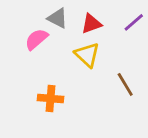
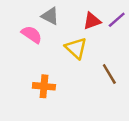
red triangle: (91, 24) -> (92, 21), moved
pink semicircle: (36, 39) -> (32, 35), turned 75

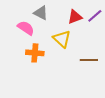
brown line: (109, 74) -> (89, 60), turned -60
orange cross: (44, 86) -> (35, 53), moved

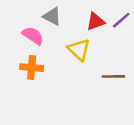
orange cross: (35, 53) -> (32, 68), moved

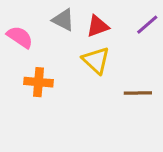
red triangle: (96, 21) -> (98, 26), moved
pink semicircle: (33, 36) -> (20, 37), moved

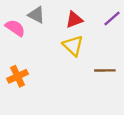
gray triangle: (63, 20) -> (36, 15), moved
orange cross: (39, 82) -> (18, 76), moved, turned -30

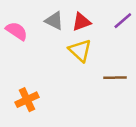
gray triangle: (36, 15) -> (54, 21), moved
orange cross: (18, 76) -> (27, 100), moved

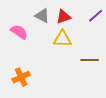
pink semicircle: (17, 31) -> (19, 32), moved
yellow triangle: (80, 50) -> (62, 39), turned -42

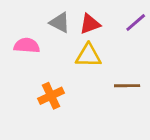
pink semicircle: (19, 32) -> (27, 46), turned -30
orange cross: (21, 77) -> (51, 96), moved

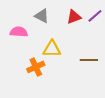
red triangle: (90, 24) -> (74, 17), moved
yellow triangle: (88, 56) -> (52, 49), moved

